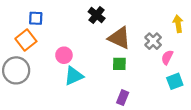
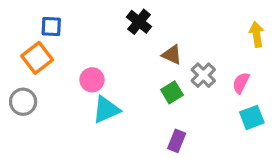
brown triangle: (119, 38) -> (172, 55), size x0.6
gray cross: (153, 41) -> (203, 75), moved
green square: (119, 64) -> (172, 92), turned -32
gray circle: (16, 70) -> (23, 102), size x0.7

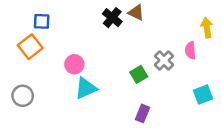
brown triangle: (172, 55) -> (136, 13), moved
pink semicircle: (241, 83) -> (190, 50), moved, turned -30
gray circle: (23, 102) -> (23, 96), moved

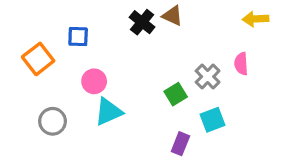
blue square: (42, 21) -> (78, 37), moved
yellow arrow: (207, 28) -> (256, 19), moved, turned -84
cyan square: (203, 95) -> (212, 120), moved
gray circle: (23, 96) -> (53, 121), moved

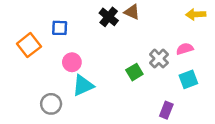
pink semicircle: (241, 64) -> (185, 49), turned 77
cyan square: (212, 120) -> (188, 79), moved
gray circle: (53, 121) -> (51, 104), moved
purple rectangle: (180, 144) -> (166, 110), moved

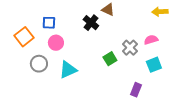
black cross: (109, 17) -> (91, 23), moved
pink circle: (72, 62) -> (56, 43), moved
gray circle: (51, 104) -> (39, 64), moved

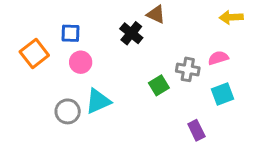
gray cross: (130, 48) -> (188, 69), turned -35
gray circle: (39, 64) -> (68, 111), moved
purple rectangle: (136, 90) -> (196, 130), turned -48

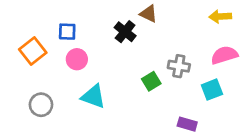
pink semicircle: (218, 58) -> (224, 55), moved, size x1.4
cyan triangle: (98, 101) -> (93, 96), turned 44
gray circle: (68, 111) -> (41, 105), moved
purple rectangle: (196, 130) -> (187, 124), turned -48

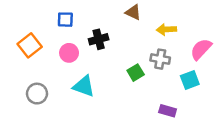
yellow arrow: (220, 16) -> (166, 29), moved
blue square: (67, 32) -> (65, 20), moved
black cross: (125, 32) -> (99, 39), moved, turned 36
pink semicircle: (224, 55) -> (201, 49), turned -30

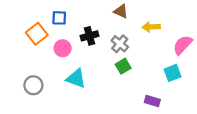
orange square: (30, 45) -> (37, 34), moved
gray cross: (160, 59) -> (120, 44), moved, turned 30

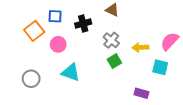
yellow arrow: (151, 27) -> (140, 47), moved
black cross: (89, 36) -> (83, 24), moved
cyan square: (173, 73) -> (160, 67), turned 35

